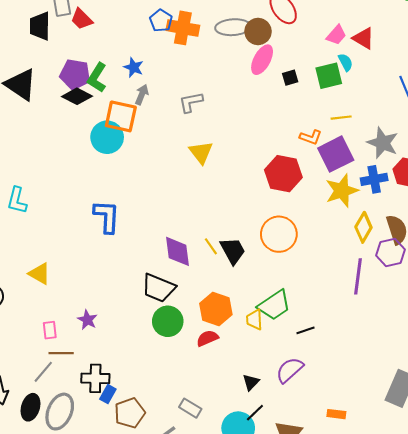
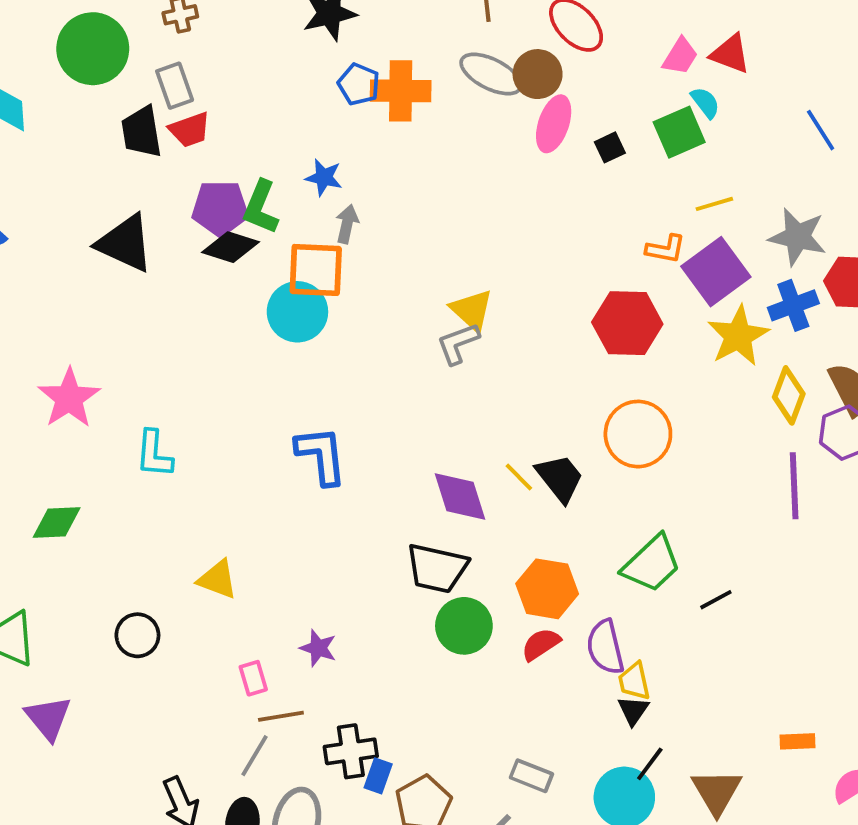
red trapezoid: (82, 19) -> (190, 130), moved, turned -55
gray ellipse: (233, 27) -> (491, 74), turned 40
gray L-shape: (191, 102) -> (458, 343), moved
yellow trapezoid: (254, 320) -> (634, 681), moved
purple semicircle: (290, 370) -> (605, 647), moved, turned -52

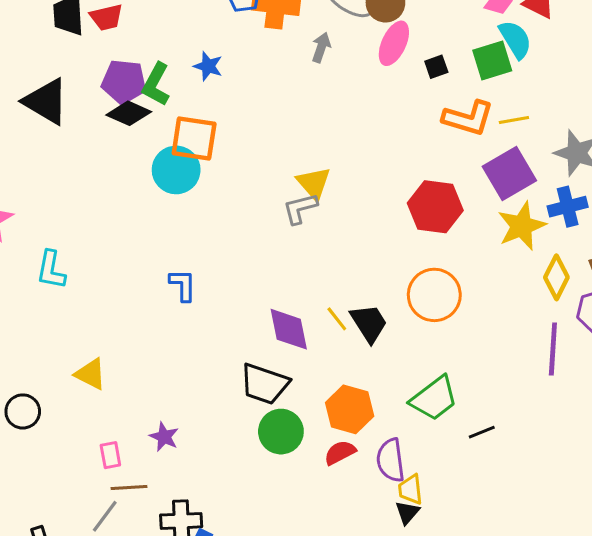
cyan semicircle: (705, 103) -> (515, 39), size x1.5
gray arrow: (347, 224) -> (321, 47), moved
orange L-shape: (666, 249) -> (468, 118), moved, size x1.6
blue L-shape: (321, 455) -> (183, 285), size x0.7

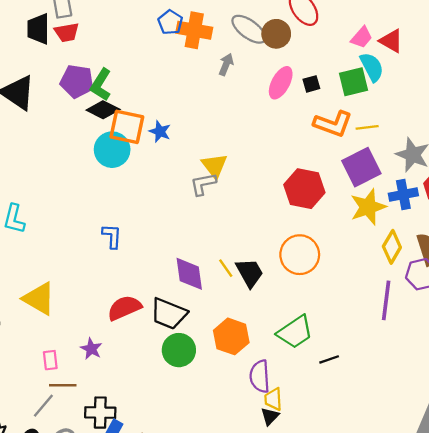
pink ellipse: (394, 43) -> (281, 83), moved
blue star: (208, 66) -> (160, 131), moved
black diamond: (129, 113) -> (103, 110), moved
yellow triangle: (91, 374) -> (39, 299), size x1.4
red semicircle: (340, 452) -> (124, 308), moved, size x1.4

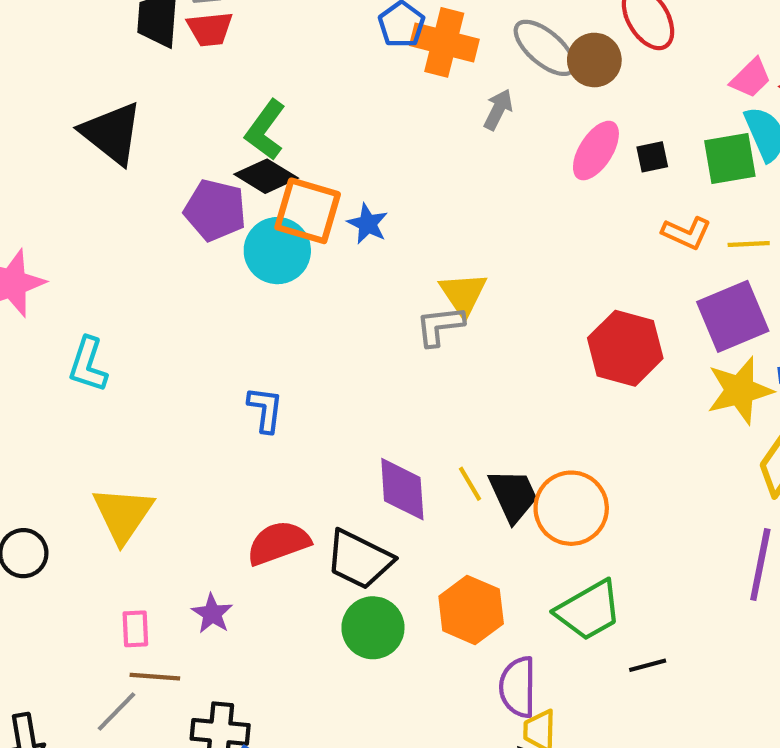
purple pentagon: (77, 81) -> (215, 210), moved
orange L-shape: (333, 124) -> (686, 233), size x0.7
orange circle: (300, 255) -> (571, 508), moved
yellow triangle: (39, 299) -> (123, 514), turned 30

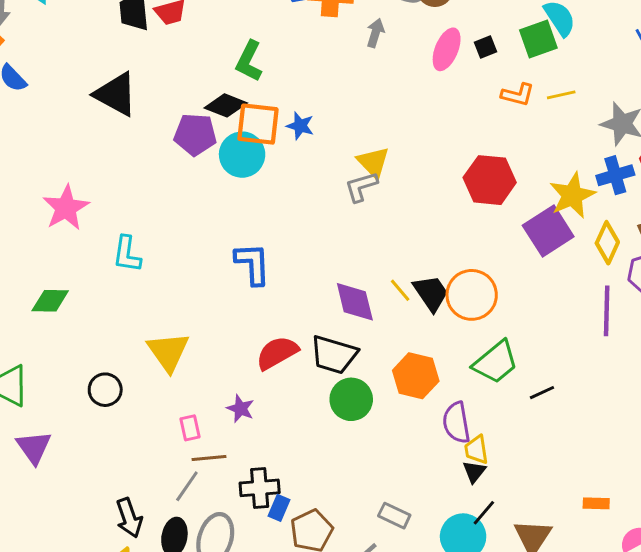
green L-shape: (265, 130) -> (249, 61), moved
purple square: (733, 316) -> (548, 231), moved
blue L-shape: (265, 409) -> (253, 264), size x1.4

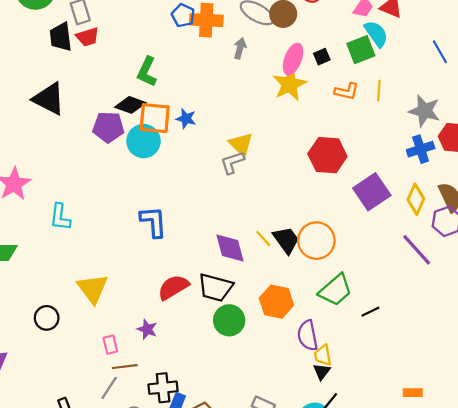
yellow line: (561, 95) -> (379, 91), turned -72
yellow star: (572, 195) -> (290, 84), moved
purple line: (607, 311) -> (417, 250), turned -42

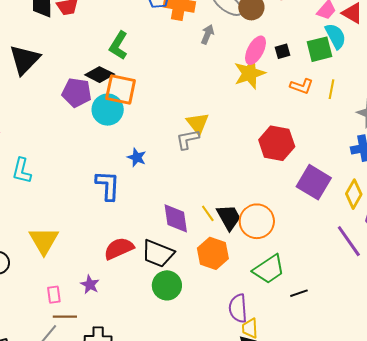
black triangle: (49, 99) -> (25, 60), turned 40
blue star: (186, 119) -> (137, 157), moved
purple square: (372, 192) -> (314, 182), turned -32
orange hexagon: (276, 302) -> (213, 253), moved

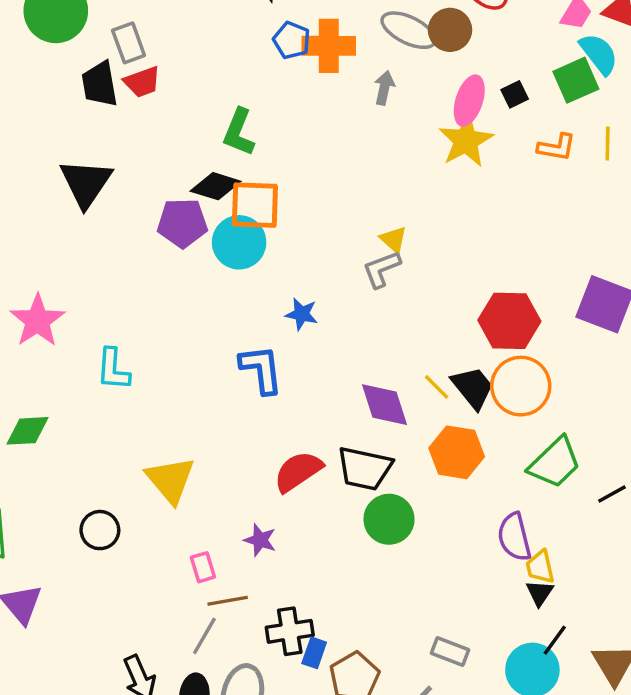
yellow triangle: (198, 123) -> (394, 239), size x0.7
red hexagon: (277, 143) -> (509, 321), moved

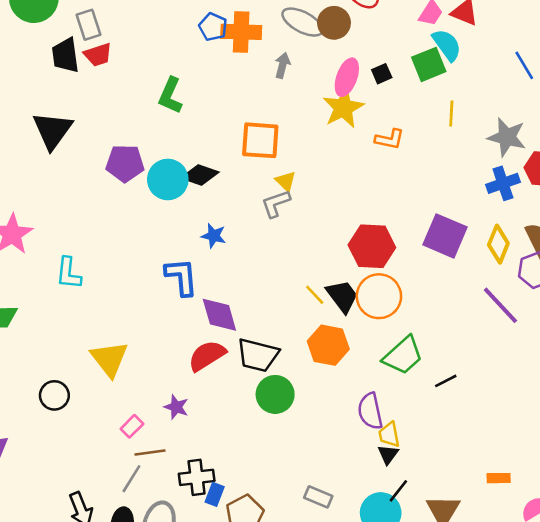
orange L-shape: (557, 147) -> (390, 139), moved
black diamond: (216, 186) -> (200, 175), moved
orange square: (255, 205) -> (260, 140), moved
purple diamond: (385, 405) -> (219, 315), moved
pink rectangle: (203, 567) -> (132, 426), turned 60

